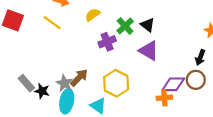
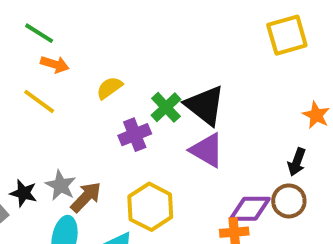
black triangle: (148, 25) -> (205, 105), size x1.6
gray star: (64, 83) -> (61, 185), moved
black star: (42, 91) -> (24, 193), moved

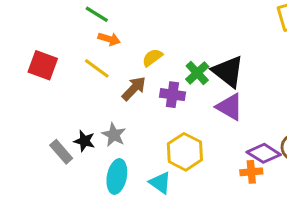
purple cross: (135, 135) -> (172, 95), turned 30
brown arrow: (86, 197) -> (134, 88), moved
purple diamond: (250, 209) -> (264, 153), turned 32

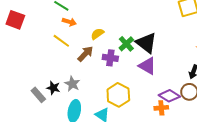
red square: (43, 65) -> (15, 20), moved

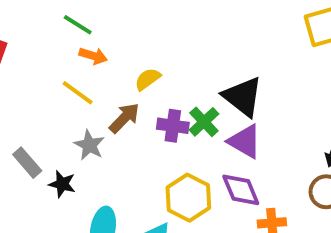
green cross: (126, 44) -> (204, 122), moved
gray star: (72, 84) -> (89, 145), moved
gray rectangle: (38, 95) -> (27, 163), moved
purple diamond: (169, 96) -> (241, 190), moved, turned 35

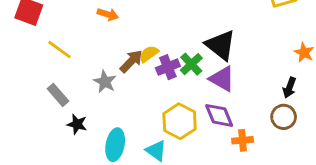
yellow semicircle: (148, 79) -> (149, 54), moved
yellow line: (78, 93) -> (59, 50), moved
purple cross: (173, 126) -> (168, 67), turned -30
black star: (62, 184) -> (77, 124), moved

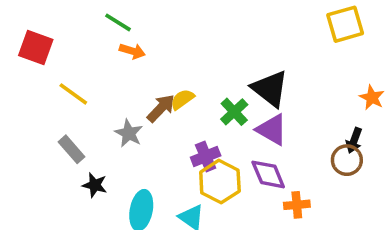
purple cross: (168, 67) -> (206, 157), moved
brown circle: (284, 117) -> (347, 160), moved

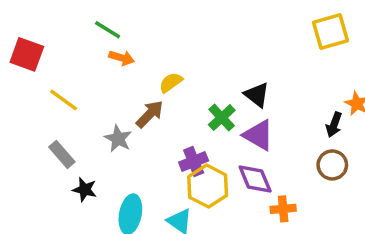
black triangle: (270, 89) -> (257, 95), size x0.7
yellow semicircle: (182, 99) -> (171, 82), moved
black arrow: (354, 140) -> (334, 125), moved

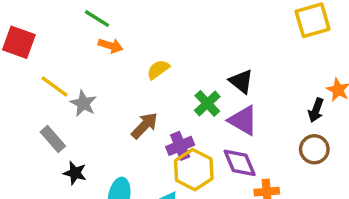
brown arrow: (150, 114) -> (144, 125), moved
gray star: (118, 139) -> (83, 103), moved

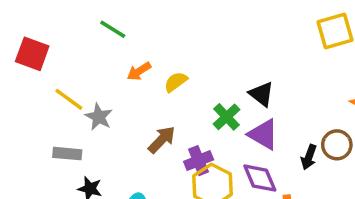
orange arrow: (111, 46) -> (139, 71), moved, turned 130
black arrow: (316, 110) -> (309, 157), moved
gray rectangle: (53, 139) -> (67, 154), turned -44
brown circle: (314, 149) -> (337, 145), moved

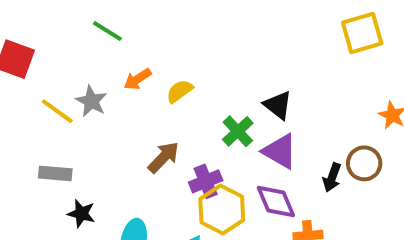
gray star: (99, 117) -> (91, 101), moved

